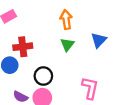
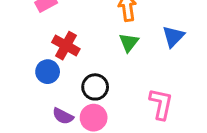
red cross: (23, 47) -> (66, 46), turned 36

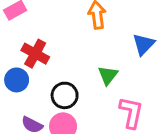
green triangle: (129, 42) -> (108, 75), moved

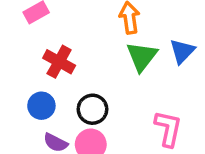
green triangle: (108, 75) -> (142, 56), moved, size x1.4
blue circle: (17, 80) -> (41, 106), moved

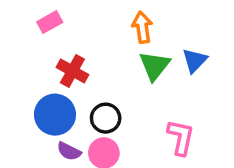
blue circle: (41, 106) -> (55, 115), size x1.5

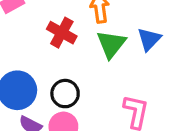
red cross: (72, 71) -> (62, 33), moved

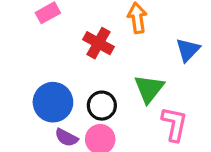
green triangle: (111, 44) -> (149, 89), moved

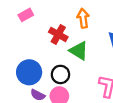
green triangle: (149, 89) -> (79, 51), moved, turned -36

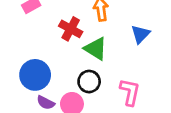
black circle: (60, 74) -> (89, 82), moved

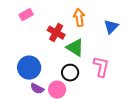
blue triangle: (140, 34) -> (111, 27), moved
pink L-shape: (130, 92) -> (101, 67), moved

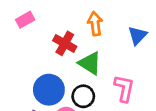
blue circle: (29, 68) -> (49, 90), moved

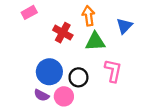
green triangle: (90, 63) -> (95, 42), moved, turned -35

